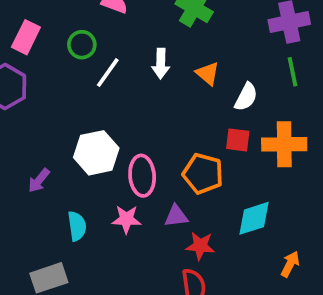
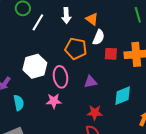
white semicircle: (246, 97) -> (98, 37), moved
orange pentagon: (203, 174) -> (76, 49), moved
purple triangle: (176, 216) -> (90, 82), moved
cyan semicircle: (77, 226) -> (19, 103), moved

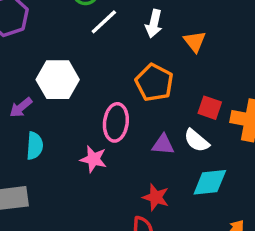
white semicircle: (98, 37) -> (197, 141), moved, turned 91
white hexagon: (35, 66) -> (58, 80), moved

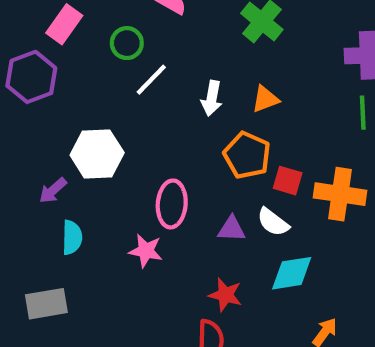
white arrow: (154, 24) -> (212, 98), moved
orange triangle: (195, 41) -> (265, 99), turned 50
orange pentagon: (154, 83) -> (247, 155), moved

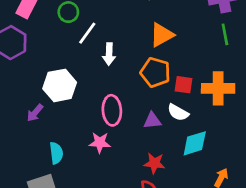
white arrow: (212, 98) -> (109, 54), moved
orange triangle: (265, 99) -> (162, 35), size x1.4
cyan semicircle: (72, 237) -> (56, 153), moved

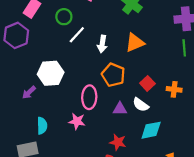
white arrow: (109, 54) -> (102, 44), moved
orange pentagon: (155, 72) -> (113, 75), moved
red square: (183, 85) -> (147, 83), turned 32
orange cross: (218, 88) -> (174, 89), size x0.6

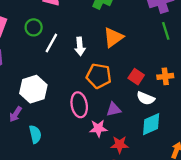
white semicircle: (141, 105) -> (146, 98), moved
pink star: (77, 121) -> (98, 128), moved
cyan semicircle: (42, 126) -> (35, 134), moved

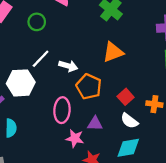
white line: (51, 43) -> (41, 59), moved
white arrow: (80, 46) -> (68, 66), moved, turned -84

